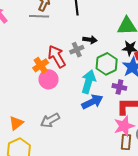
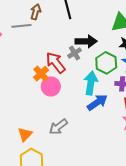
gray line: (39, 16) -> (21, 26), moved
black arrow: (90, 40) -> (86, 41), size x1.5

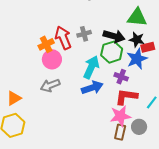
black arrow: (86, 41) -> (114, 36), moved
gray arrow: (58, 127) -> (50, 85), moved

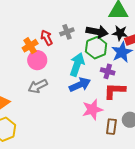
red arrow: (63, 38) -> (47, 38), size x0.7
pink star: (120, 116) -> (92, 109), moved

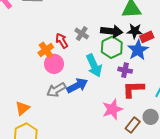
gray cross: (67, 32) -> (82, 34), turned -32
cyan arrow: (77, 65) -> (94, 65), turned 140
blue arrow: (80, 85) -> (77, 86), moved
brown rectangle: (111, 127) -> (133, 125), turned 35

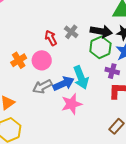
orange cross: (46, 50) -> (19, 60), moved
cyan arrow: (94, 65) -> (81, 77), moved
pink star: (112, 109) -> (72, 104), moved

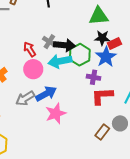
black arrow: (101, 31) -> (65, 45), moved
pink circle: (42, 60) -> (33, 69), moved
cyan arrow: (81, 77) -> (60, 61), moved, turned 105

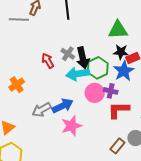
black arrow: (65, 45) -> (83, 58), turned 70
pink circle: (33, 69) -> (95, 93), moved

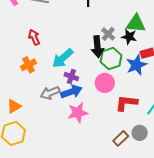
black star: (121, 52) -> (129, 37), moved
gray cross: (68, 54) -> (108, 34), moved
red arrow: (48, 61) -> (34, 37), moved
cyan arrow: (78, 74) -> (63, 58), moved, turned -40
purple cross: (111, 91) -> (71, 77), moved

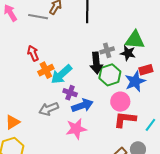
gray cross: (108, 34) -> (107, 50), turned 32
orange cross: (29, 65) -> (46, 70), moved
pink circle: (105, 83) -> (120, 102), moved
blue arrow: (71, 92) -> (82, 105), moved

